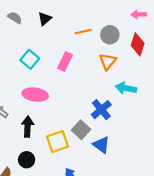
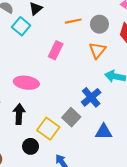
cyan square: (30, 59) -> (21, 26), moved
yellow square: (58, 142) -> (48, 129), turned -35
blue triangle: (101, 145) -> (104, 132), moved, turned -36
black circle: (27, 160) -> (31, 146), moved

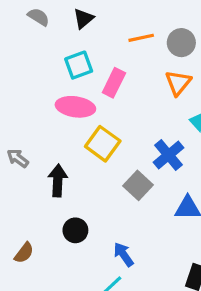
cyan square: (21, 26) -> (79, 65), moved, turned 30
pink ellipse: (26, 83) -> (75, 107), moved
yellow square: (48, 129) -> (103, 144), moved

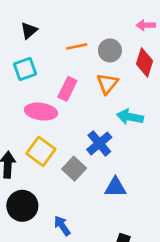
pink rectangle: (114, 83) -> (67, 89), moved
pink ellipse: (75, 107) -> (41, 112), moved
yellow square: (103, 144) -> (41, 151), moved
black circle: (75, 230) -> (22, 206), size x1.5

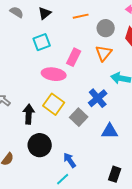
orange line: (77, 46) -> (81, 16), moved

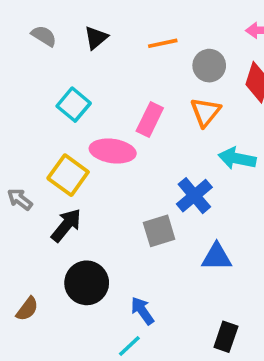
cyan square: (42, 42) -> (74, 105), moved, turned -30
yellow square: (54, 104) -> (68, 175), moved
black arrow: (29, 114) -> (66, 225), turned 36
gray square: (79, 117) -> (159, 231), turned 30

